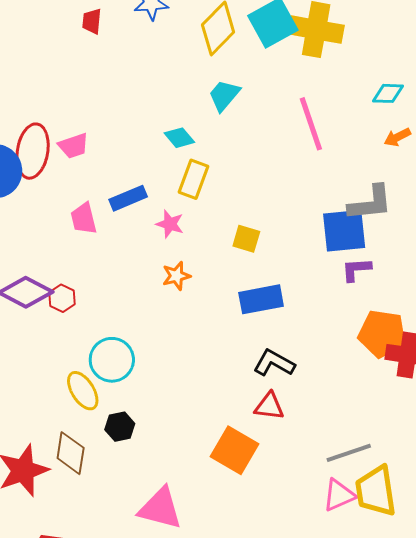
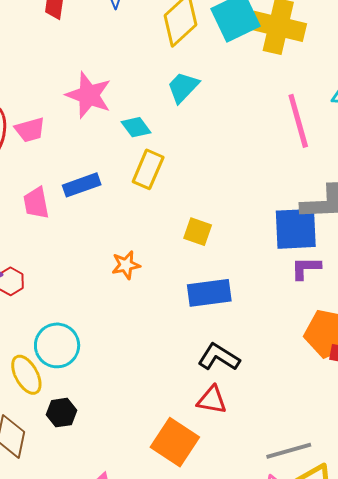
pink line: (311, 124) -> (298, 121), moved
pink star: (170, 224) -> (89, 95), moved, size x1.6

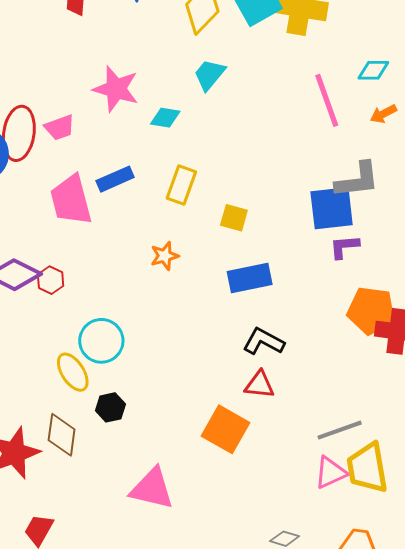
cyan diamond: (136, 127) -> (165, 118), turned -40
yellow rectangle: (148, 169) -> (181, 185), moved
pink trapezoid: (36, 203) -> (71, 200), size x1.6

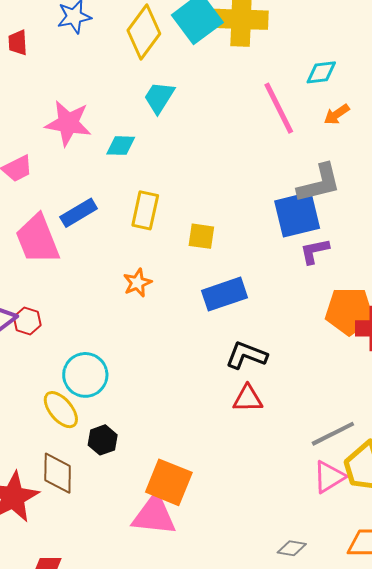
orange square: (225, 429) -> (169, 482), moved

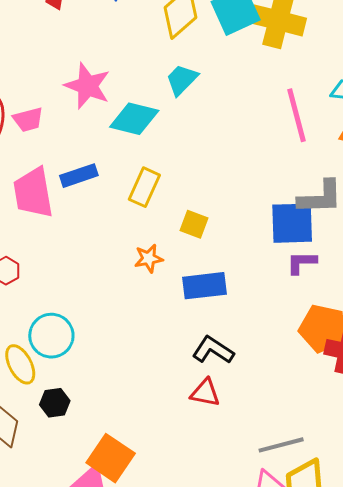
cyan diamond: (121, 146) -> (134, 119), size x1.6
orange star: (137, 283) -> (149, 258), moved

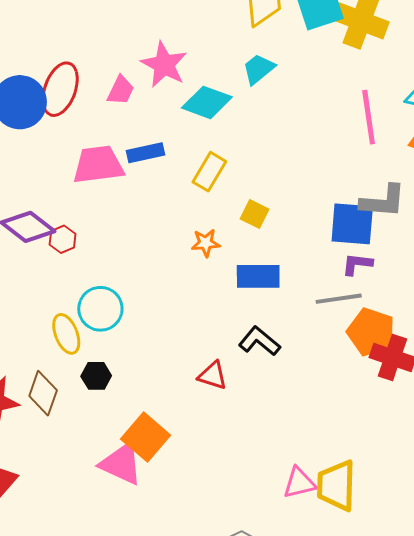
pink trapezoid: (28, 119) -> (121, 90), moved, turned -56
pink trapezoid: (33, 193) -> (98, 165), turned 86
red triangle: (205, 393) -> (213, 376), moved
gray line: (281, 445) -> (339, 299), moved

